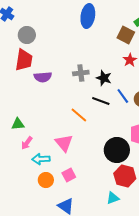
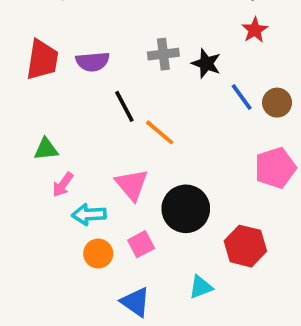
red trapezoid: (24, 60) -> (42, 60), moved
black line: (101, 101) -> (124, 106), moved, turned 42
black circle: (117, 150) -> (186, 209), moved
cyan triangle: (113, 198) -> (201, 287), moved

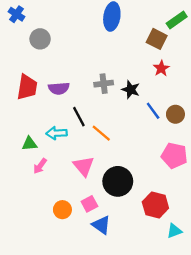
pink pentagon: (275, 168) -> (174, 155), turned 30
cyan arrow: (89, 214) -> (57, 133), moved
cyan triangle: (201, 287) -> (174, 231), moved
blue triangle: (135, 302) -> (101, 225), moved

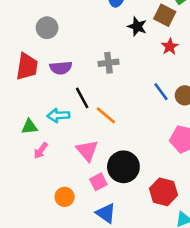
gray circle: (40, 39) -> (47, 28), moved
black star: (131, 90) -> (137, 26), moved
pink square: (89, 204) -> (98, 182), moved

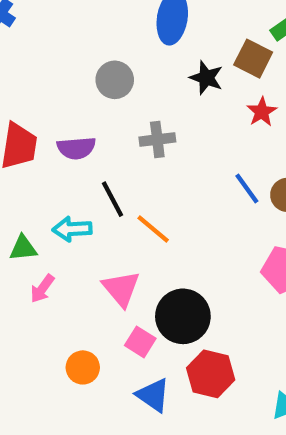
gray circle: (47, 28) -> (115, 80), moved
pink square: (98, 182) -> (140, 342), turned -30
red hexagon: (164, 192) -> (211, 374), moved

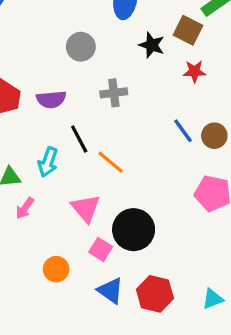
red star: (262, 112) -> (195, 71), turned 30
cyan arrow: (72, 229) -> (48, 162), turned -68
red hexagon: (211, 374) -> (155, 294), moved

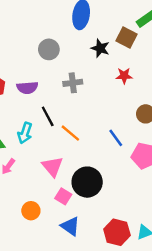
red star: (195, 71) -> (124, 76), moved
blue line: (183, 131) -> (116, 138), moved
red hexagon: (155, 294) -> (117, 232), moved

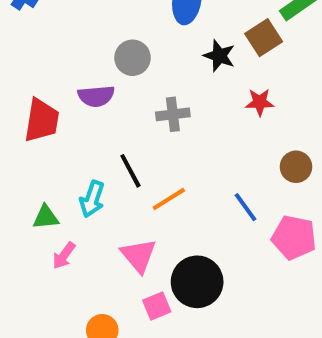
brown square: (127, 37) -> (264, 38), turned 30
purple semicircle: (27, 88) -> (96, 96), moved
orange line: (70, 133) -> (169, 199), turned -72
pink square: (63, 196) -> (157, 306), turned 35

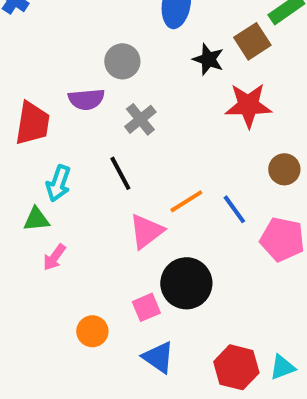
red star: (260, 102) -> (248, 105), size x1.6
gray cross: (173, 114) -> (140, 119), moved, turned -32
cyan arrow: (92, 199) -> (58, 183), moved
orange line: (169, 199) -> (186, 201), moved
pink triangle: (139, 256) -> (146, 231), moved, turned 33

